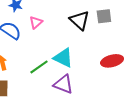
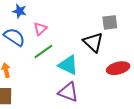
black triangle: (80, 20) -> (93, 42), moved
green line: (39, 67) -> (43, 52), moved

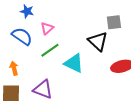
purple triangle: (68, 92) -> (43, 89), moved

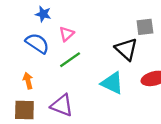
cyan triangle: (74, 63) -> (112, 83), moved

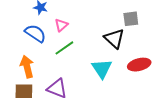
orange arrow: (28, 81) -> (27, 67), size x1.5
cyan triangle: (112, 83) -> (102, 69), turned 30

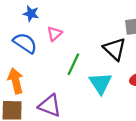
green line: (64, 48) -> (73, 64), moved, turned -30

